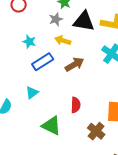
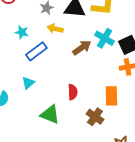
brown arrow: (74, 64) -> (82, 48), moved

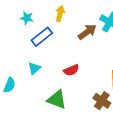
yellow arrow: (55, 29) -> (60, 14), turned 91
red semicircle: (73, 92) -> (71, 70), moved, turned 70

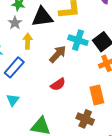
red semicircle: (71, 70) -> (58, 84), moved

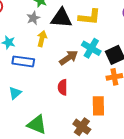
blue rectangle: (14, 67) -> (23, 61), turned 45
red semicircle: (58, 84) -> (63, 87), turned 112

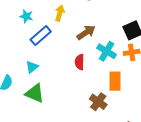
cyan cross: (91, 48) -> (107, 51), moved
blue rectangle: (23, 61) -> (41, 36), turned -50
green triangle: (37, 125) -> (35, 93), moved

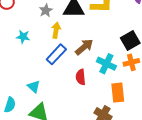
blue rectangle: (41, 36) -> (56, 54), moved
cyan triangle: (32, 67) -> (34, 87), turned -32

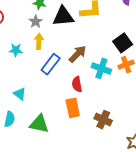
yellow arrow: (56, 30) -> (39, 41), moved
cyan triangle: (34, 87) -> (20, 94), moved
orange rectangle: (118, 93) -> (73, 108), moved

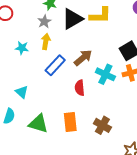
black triangle: (63, 16) -> (72, 19), turned -30
orange rectangle: (73, 108) -> (70, 122), moved

